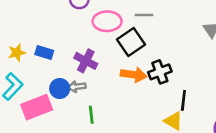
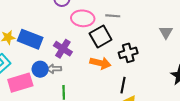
blue rectangle: (44, 53) -> (30, 39), size x1.6
black cross: (160, 72) -> (128, 53), moved
black line: (183, 100) -> (123, 85), moved

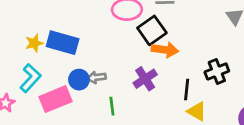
purple cross: (63, 49) -> (145, 79), moved, turned 30
black cross: (128, 53) -> (217, 71), moved
orange arrow: (100, 63) -> (165, 50), moved

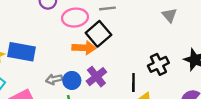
orange arrow: (165, 50) -> (84, 48), moved
blue circle: (79, 80) -> (72, 80), moved

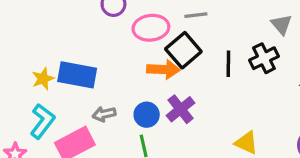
black cross: (158, 64) -> (264, 58), moved
gray arrow: (54, 79) -> (104, 114), moved
black line: (133, 82) -> (228, 64), moved

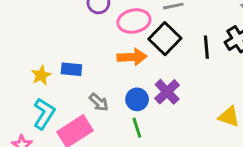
orange arrow: (163, 69) -> (132, 57), moved
blue rectangle: (77, 75) -> (71, 69), size x0.6
gray arrow: (104, 114) -> (99, 102), turned -120

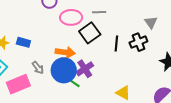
orange arrow: (132, 57) -> (65, 52), moved
blue circle: (137, 99) -> (64, 70), size x1.6
green line: (137, 128) -> (73, 83), moved, turned -48

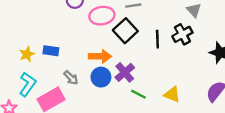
blue circle: (64, 70) -> (101, 77), size x0.7
green line: (73, 83) -> (138, 94), moved

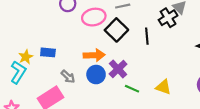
black cross: (182, 34) -> (168, 18), moved
cyan L-shape: (28, 84) -> (18, 72), moved

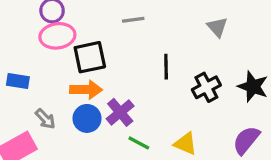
pink ellipse: (94, 17) -> (57, 36), moved
black cross: (168, 18) -> (206, 87), moved
black square: (116, 30) -> (90, 57), moved, turned 30

